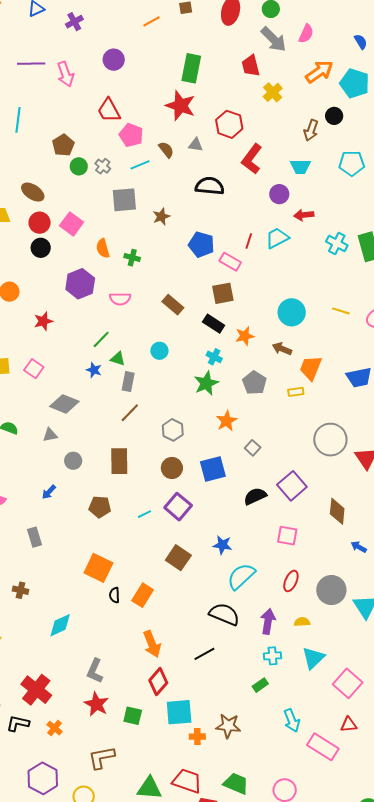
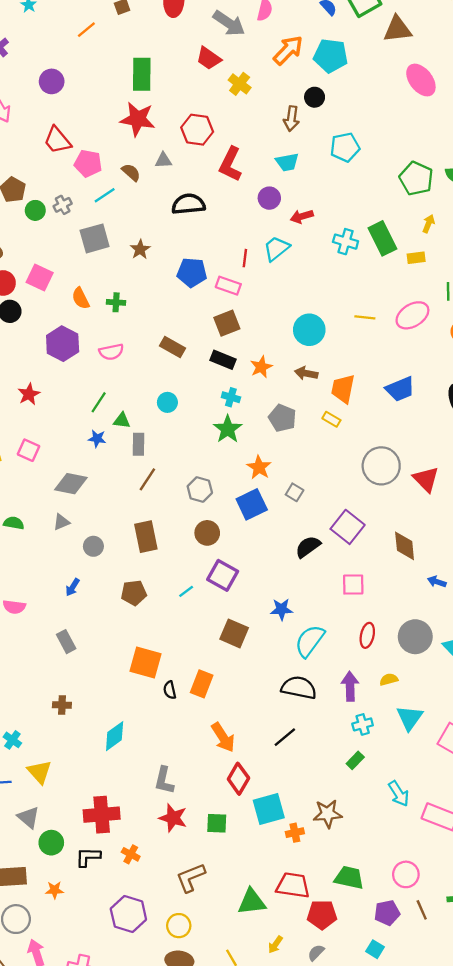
red trapezoid: (251, 66) -> (209, 58), turned -30
gray cross: (103, 166) -> (63, 205), turned 35
yellow rectangle: (296, 392) -> (331, 419), turned 49
blue square: (213, 469) -> (252, 504), moved
red cross: (36, 690) -> (102, 815), turned -32

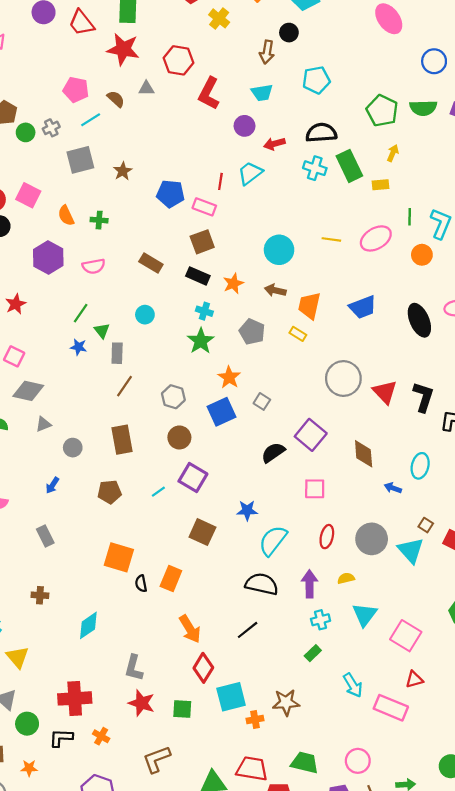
red trapezoid: (57, 140) -> (81, 23), moved
black semicircle: (188, 204) -> (321, 133), moved
green triangle: (122, 421) -> (102, 331), turned 42
gray diamond: (71, 484) -> (28, 391), moved

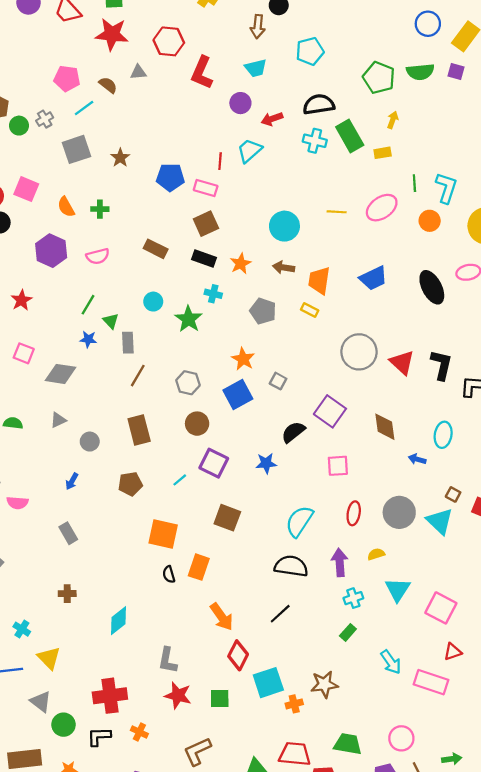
green star: (201, 341) -> (189, 319), moved
gray diamond: (28, 391) -> (61, 374), moved
blue star: (247, 510) -> (266, 463), moved
orange square: (119, 557) -> (163, 534), moved

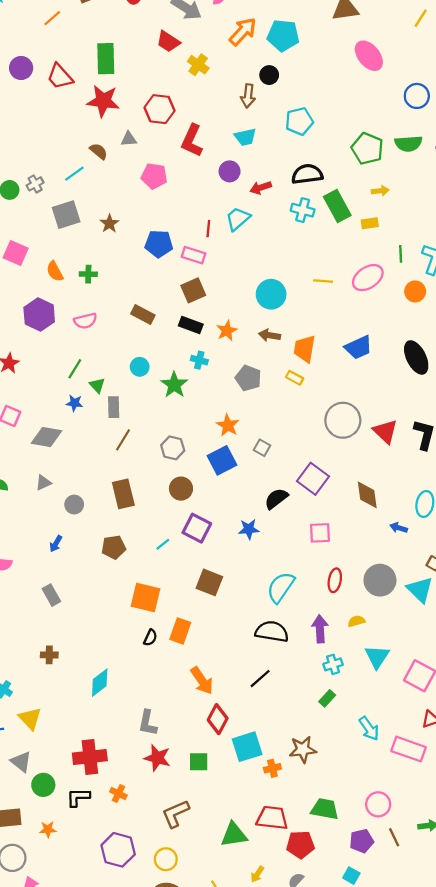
pink pentagon: (67, 79) -> (154, 176), moved
yellow arrow: (393, 120) -> (380, 191), turned 63
black semicircle: (169, 574) -> (150, 638), turned -140

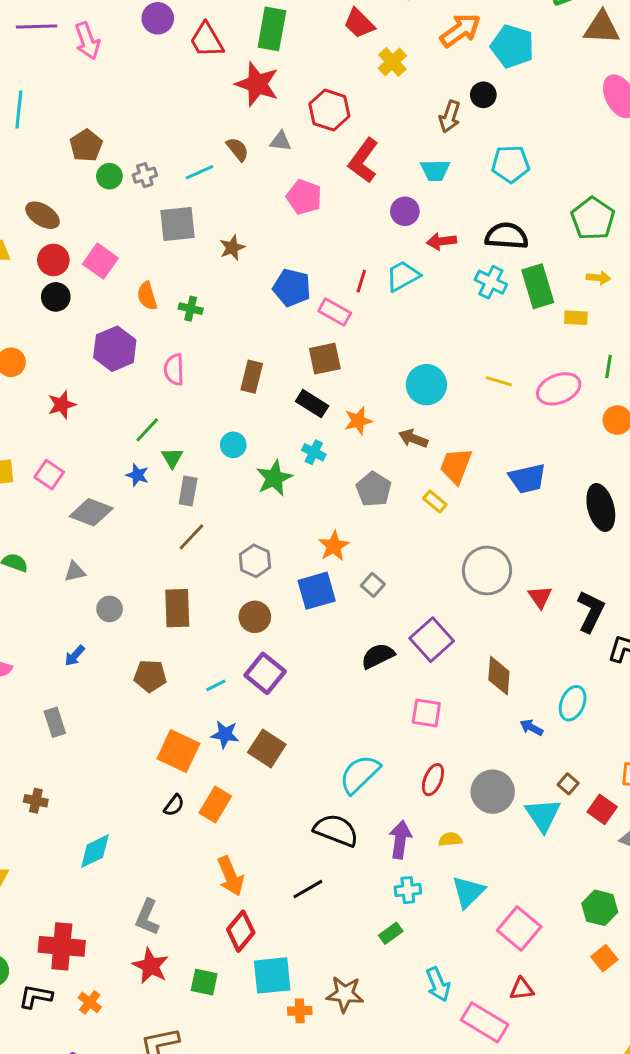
brown rectangle: (143, 314) -> (252, 377), turned 65
pink semicircle: (85, 321) -> (174, 370), turned 90
red triangle: (385, 432) -> (540, 597), size x0.7
blue star: (249, 529) -> (225, 734), moved

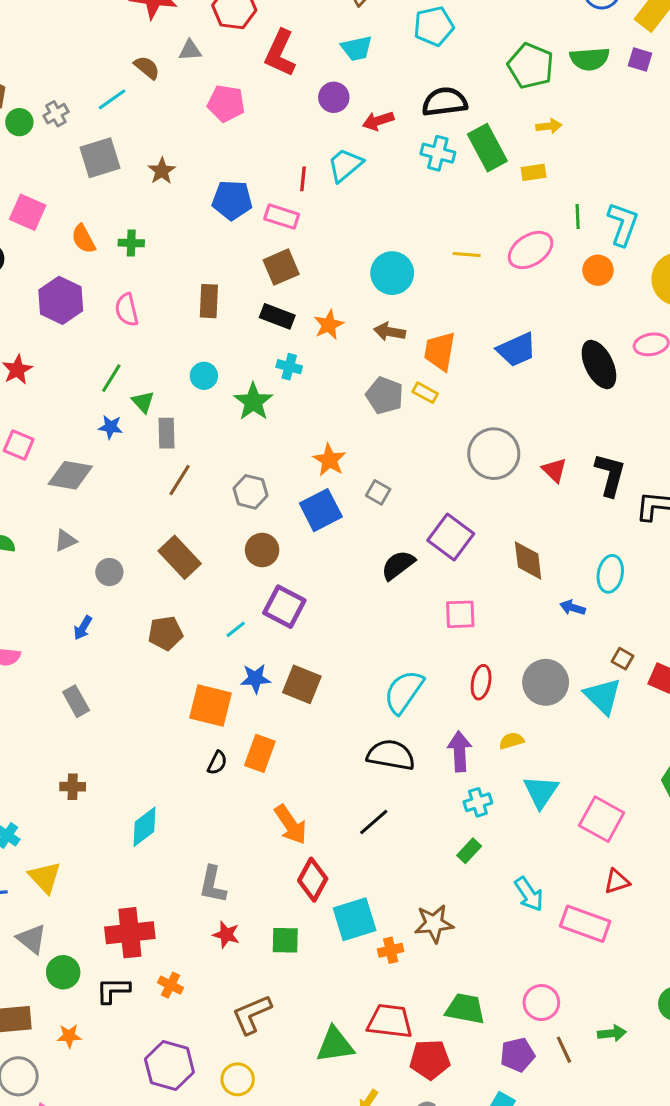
gray pentagon: (374, 489) -> (385, 395), moved
brown rectangle: (177, 608) -> (180, 557), turned -30
red star: (151, 966) -> (226, 935), size x0.7

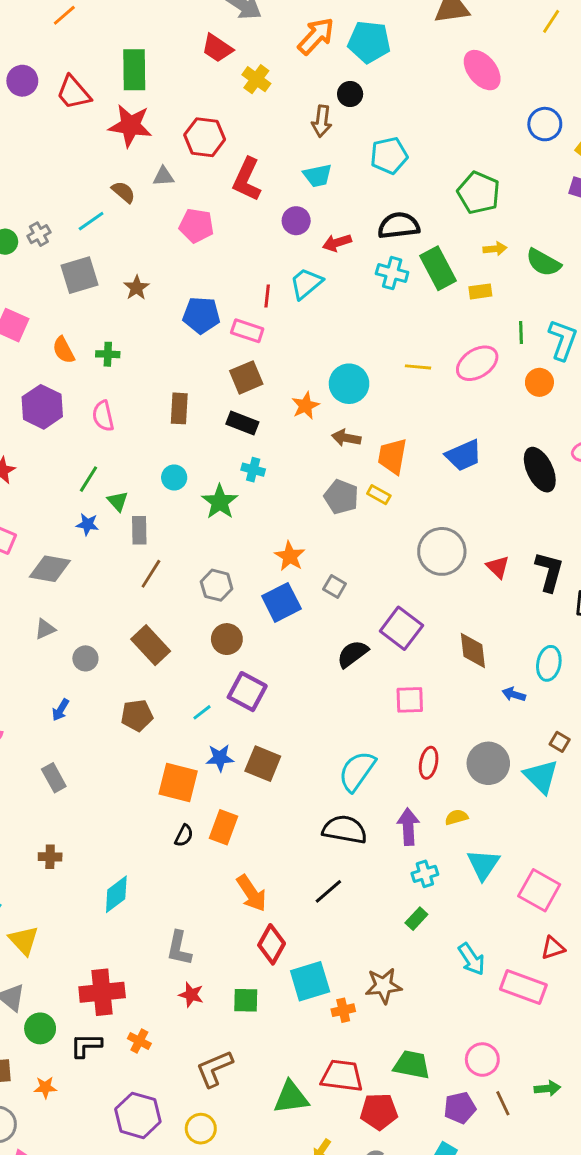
green semicircle: (590, 59) -> (543, 262), moved, turned 33
orange star: (329, 325) -> (305, 406), moved

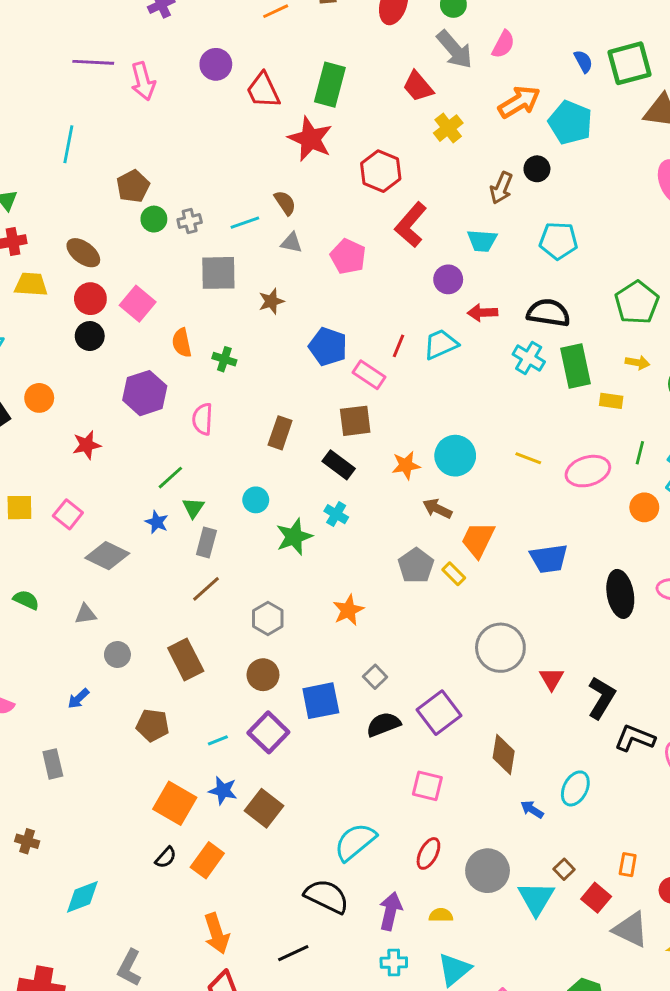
gray triangle: (163, 176) -> (291, 243), moved
gray square: (335, 586) -> (375, 677), moved
blue square: (281, 602) -> (321, 701), moved

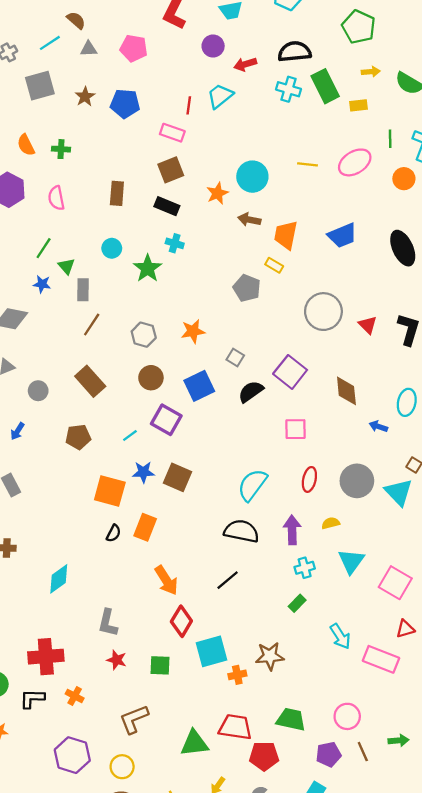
blue pentagon: (328, 347) -> (125, 104), moved
gray pentagon: (416, 566) -> (247, 288), moved
orange star: (348, 610) -> (193, 331), moved, turned 30

